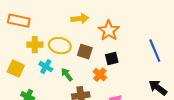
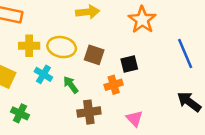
orange star: (109, 31) -> (142, 20), moved
orange cross: (100, 75) -> (114, 85), turned 32

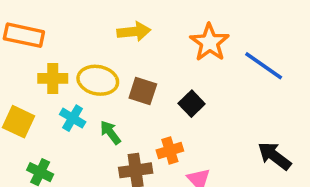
blue line: (185, 54) -> (264, 66), moved, turned -32
black square: (129, 64) -> (192, 104), turned -30
orange cross: (114, 85) -> (170, 151), moved

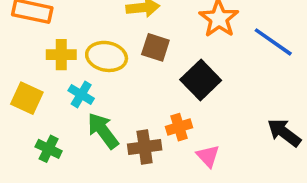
brown square: (143, 91) -> (155, 47), moved
black square: (192, 104) -> (201, 80), size x1.5
green arrow: (110, 132) -> (103, 131), moved, size x1.5

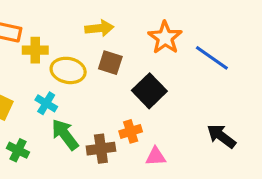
yellow cross: (61, 55) -> (35, 50), moved
pink triangle: (208, 156) -> (156, 156), turned -50

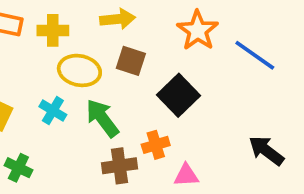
yellow cross: (35, 50) -> (53, 30), moved
green arrow: (65, 135) -> (102, 118), moved

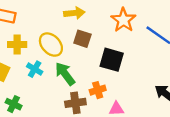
yellow cross: (53, 30) -> (17, 45), moved
yellow ellipse: (79, 70) -> (51, 45), turned 35
black square: (179, 95) -> (112, 60), turned -30

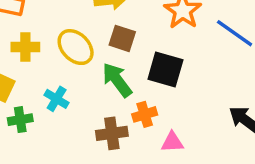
cyan cross: (35, 69) -> (57, 99), moved
green arrow: (65, 74) -> (117, 80), moved
green cross: (14, 104) -> (20, 120), moved, turned -35

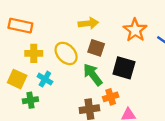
cyan cross: (57, 99) -> (45, 79), moved

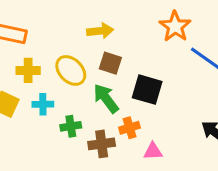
orange star: (135, 30) -> (175, 26), moved
cyan cross: (45, 79) -> (43, 104), turned -32
green cross: (30, 100) -> (71, 126), moved

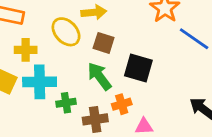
yellow ellipse: (71, 70) -> (66, 32), moved
cyan cross: (43, 104) -> (40, 82), size x1.6

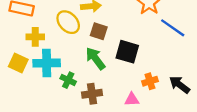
green cross: (66, 103) -> (68, 80), turned 35
orange cross: (122, 104) -> (150, 81), moved

